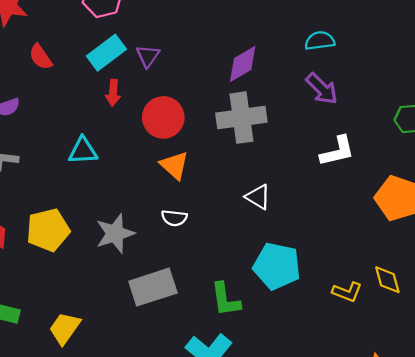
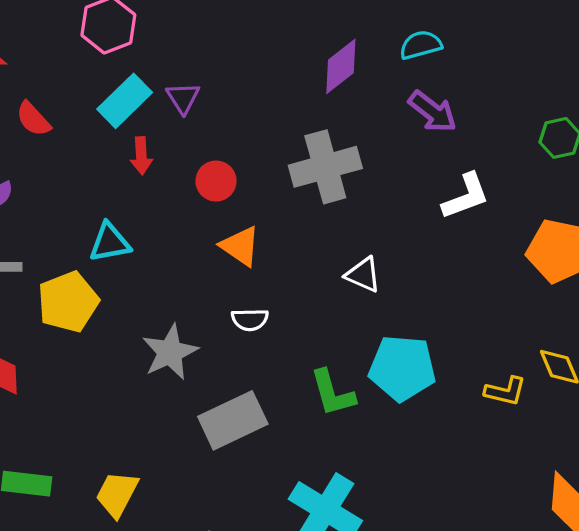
purple diamond: (243, 64) -> (341, 66), moved
red circle: (163, 117) -> (216, 181), size x0.7
yellow pentagon: (48, 230) -> (68, 302), moved
green L-shape: (225, 299) -> (332, 393), moved

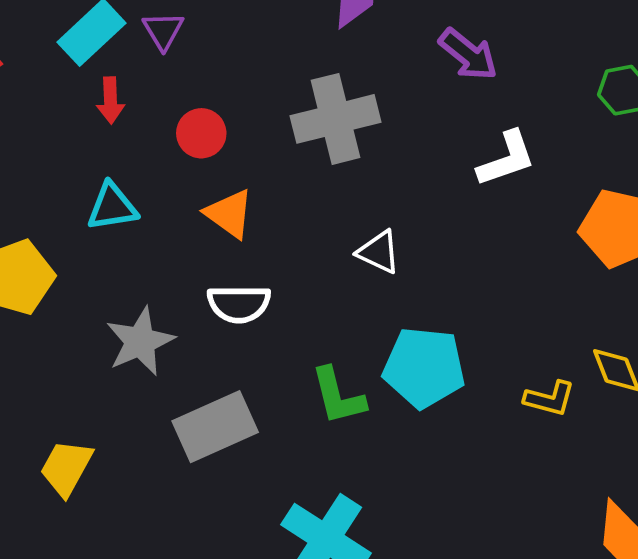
cyan triangle: (110, 243) -> (112, 207), moved
white semicircle: (250, 320) -> (239, 304), size x1.4
yellow trapezoid: (117, 494) -> (66, 468), moved

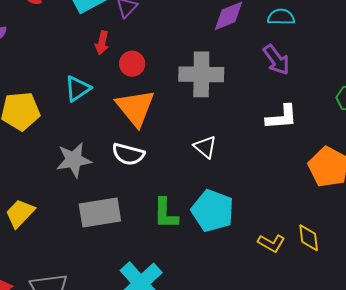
red arrow: (110, 100) -> (102, 43), moved
cyan triangle: (112, 207) -> (78, 89), turned -40
orange triangle: (229, 214) -> (135, 108), size x1.5

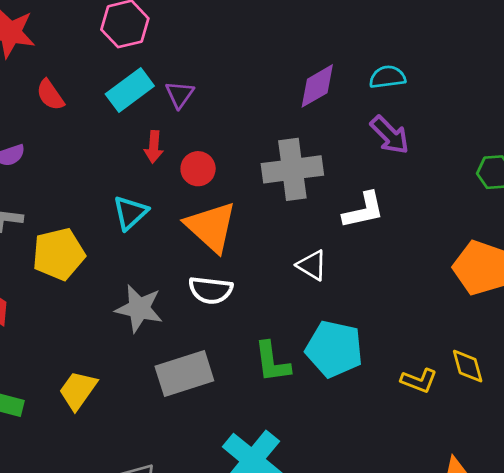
white L-shape: (282, 117) -> (364, 210), moved
gray star: (74, 160) -> (139, 308), turned 30

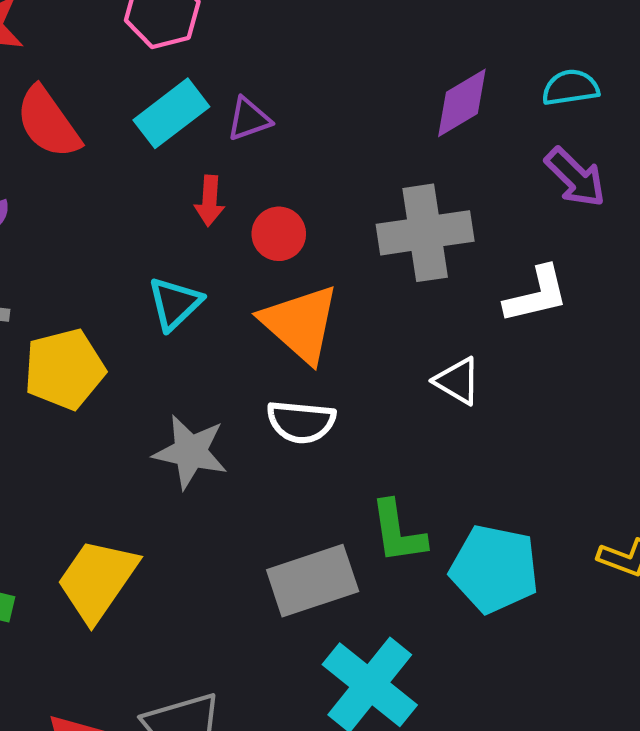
purple triangle: (180, 94) -> (249, 119), turned 36
red semicircle: (50, 95) -> (48, 123), size x1.5
cyan pentagon: (334, 349) -> (494, 569), moved
gray rectangle: (184, 374) -> (313, 581), moved
yellow trapezoid: (78, 390) -> (97, 580), size x1.4

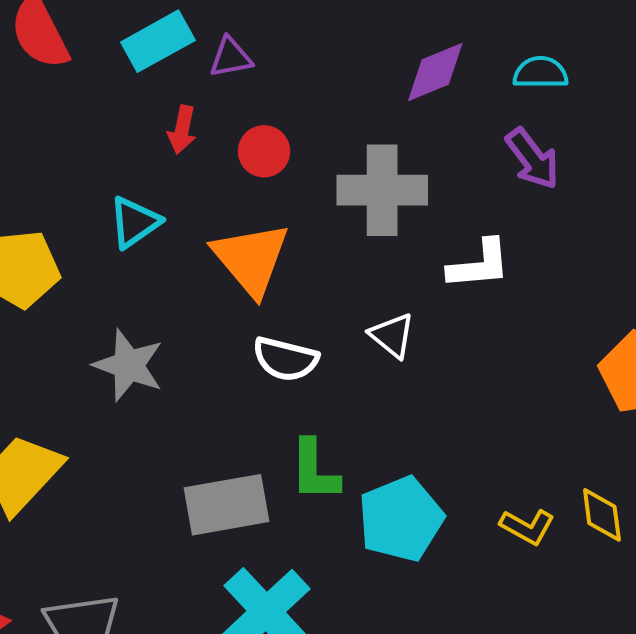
red circle: (279, 234) -> (264, 151), moved
white semicircle: (301, 422) -> (286, 359), moved
cyan pentagon: (494, 569) -> (401, 519), turned 30

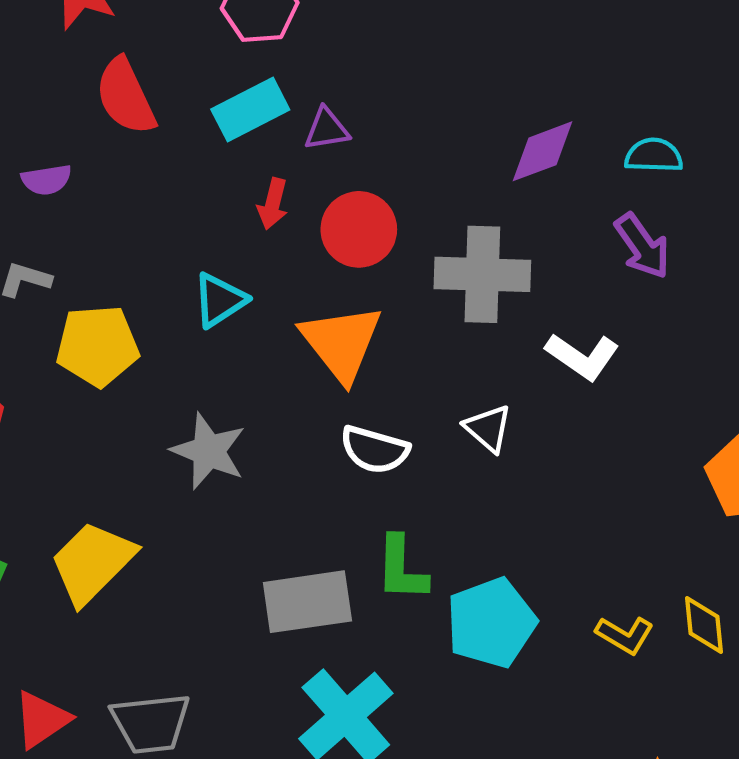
red circle: (264, 151) -> (359, 229), size x1.4
white L-shape: (479, 265) -> (582, 356), turned 38

